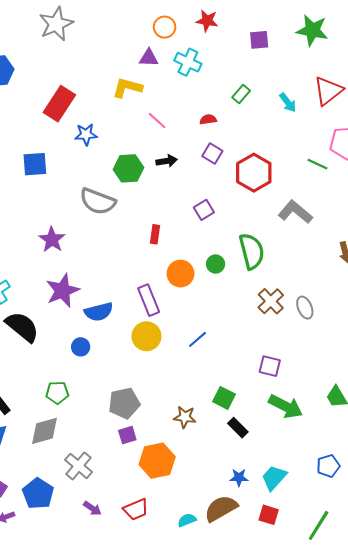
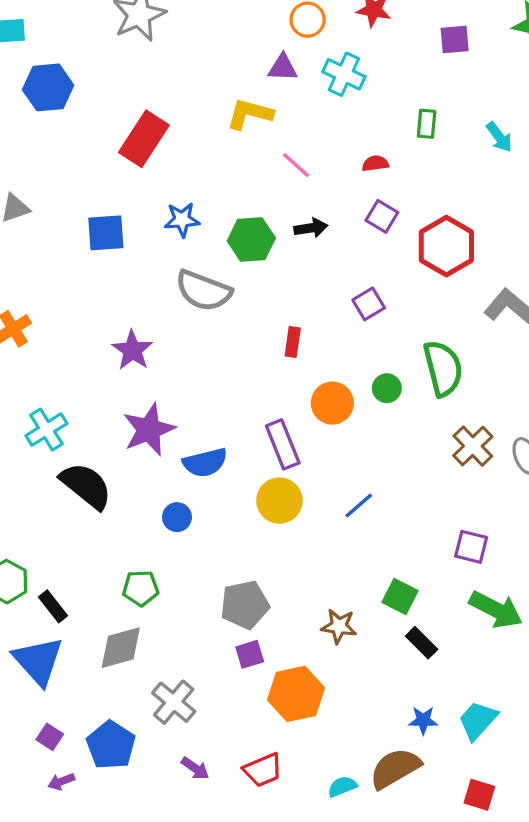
green rectangle: (241, 94) -> (427, 124), turned -36
blue star: (86, 134) -> (182, 220), moved
red square: (269, 515) -> (479, 795), moved

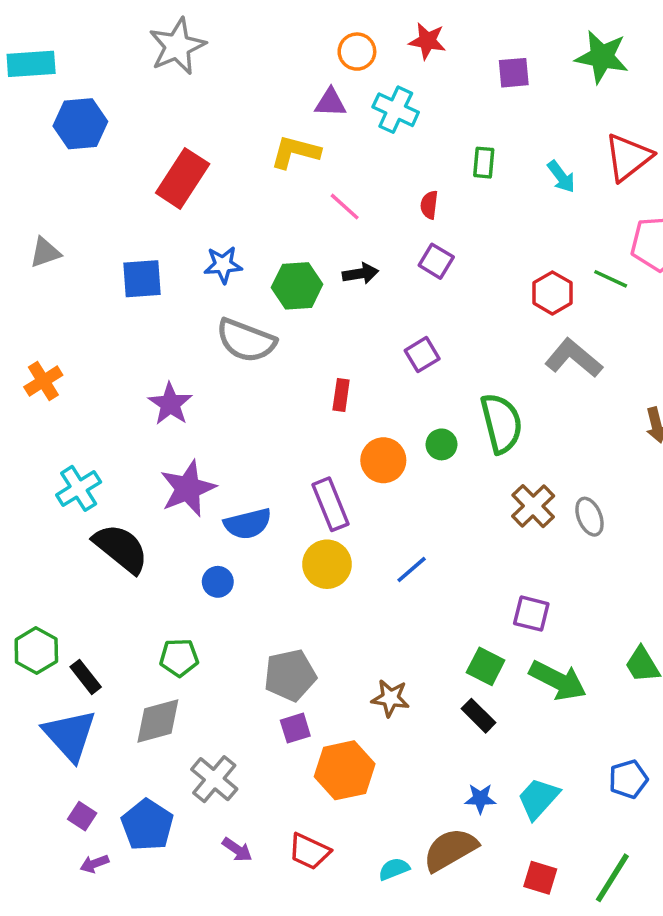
red semicircle: (375, 163) -> (429, 205), turned -75
red hexagon: (446, 246) -> (552, 293), moved, size x0.7
green square: (400, 596) -> (486, 666), moved
red trapezoid: (263, 770) -> (309, 851), turned 48

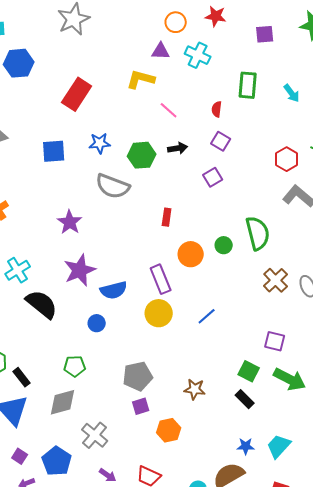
green rectangle: (484, 163) -> (248, 85), size x1.5
purple square: (422, 355) -> (213, 177), moved
orange hexagon: (345, 770) -> (169, 430), size x0.7

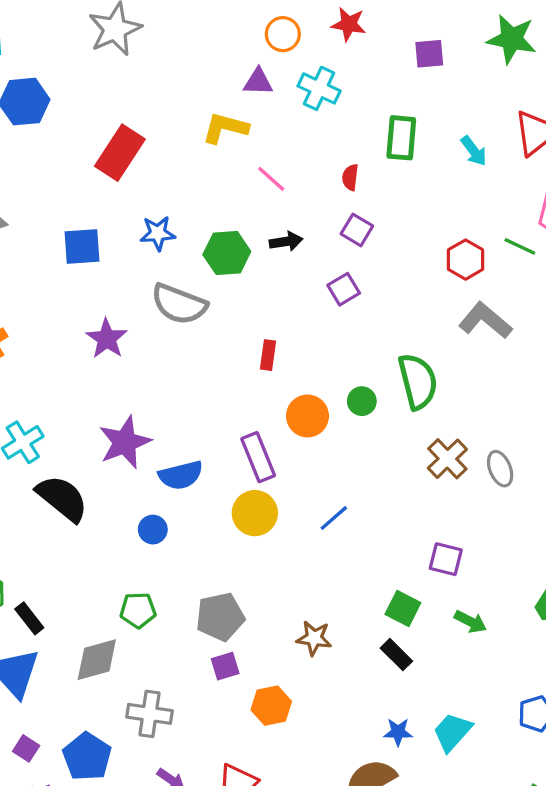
purple star: (70, 222) -> (107, 339), moved
green pentagon: (75, 366) -> (138, 610), moved
green arrow: (290, 379) -> (470, 622), size x0.6
gray cross: (95, 435) -> (149, 714), turned -32

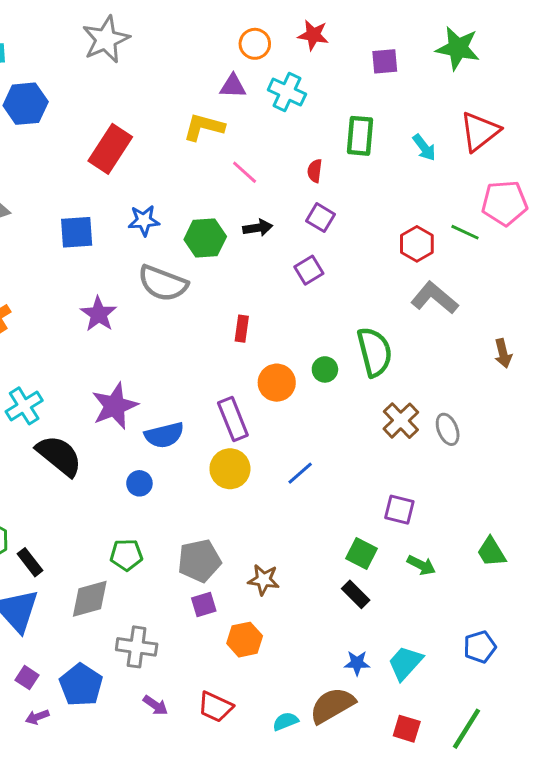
brown star: (314, 638) -> (264, 580), moved

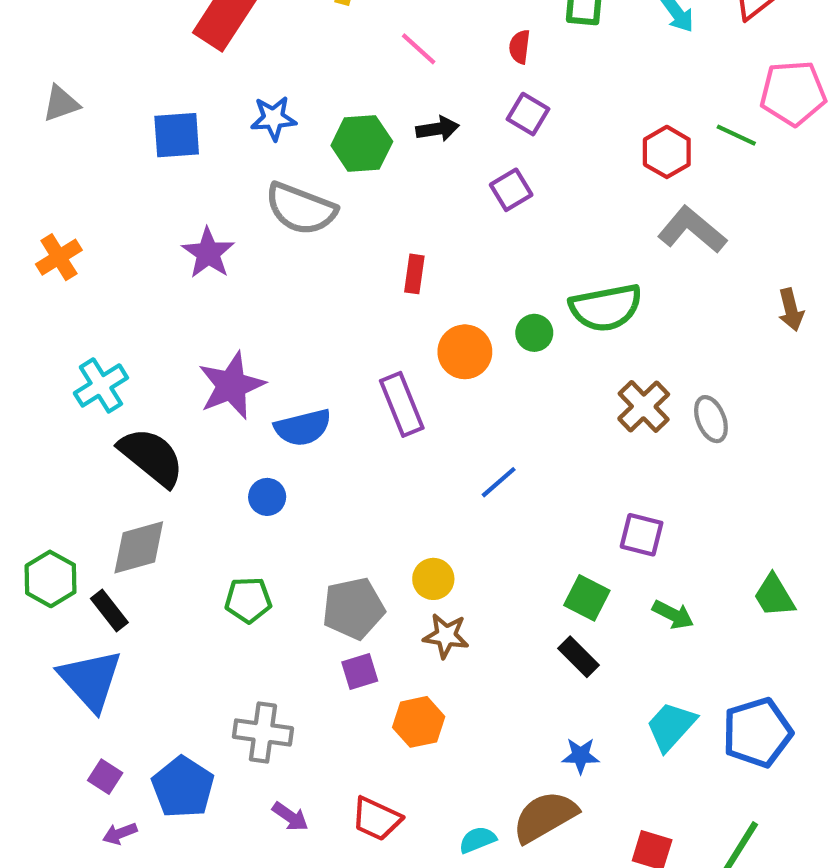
green semicircle: (375, 352) -> (606, 308), turned 93
yellow circle: (230, 469) -> (433, 579), moved, size x0.7
gray diamond: (90, 599) -> (139, 547), moved
blue pentagon: (480, 647) -> (757, 733), size x1.5
cyan trapezoid: (405, 663) -> (671, 726), moved

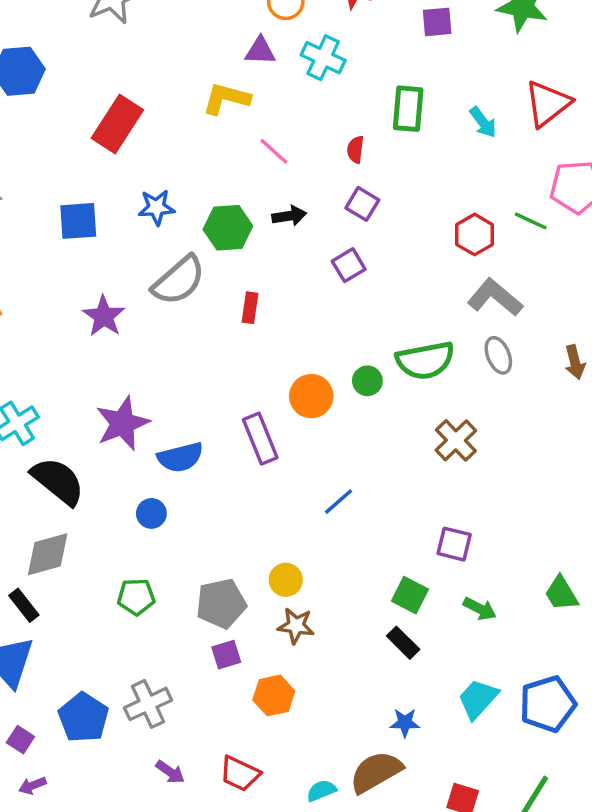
gray semicircle: (301, 209) -> (179, 280), turned -62
red rectangle: (414, 274) -> (250, 308), moved
gray ellipse: (711, 419) -> (498, 355), moved
gray cross: (263, 733) -> (148, 704), turned -33
blue pentagon: (183, 787) -> (83, 718), moved

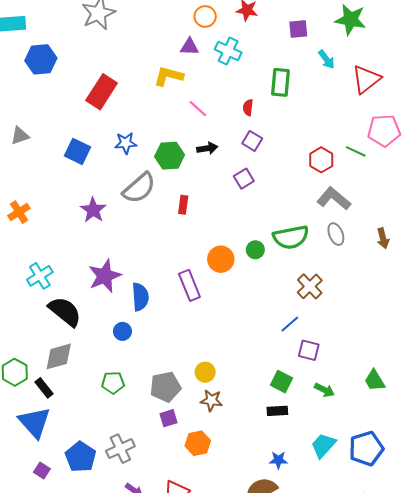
cyan arrow: (483, 122) -> (326, 59), moved
blue square: (78, 221) -> (77, 151), turned 30
blue semicircle: (180, 457) -> (140, 297), turned -80
blue line: (338, 502) -> (290, 324), moved
black rectangle: (403, 643) -> (277, 411), turned -48

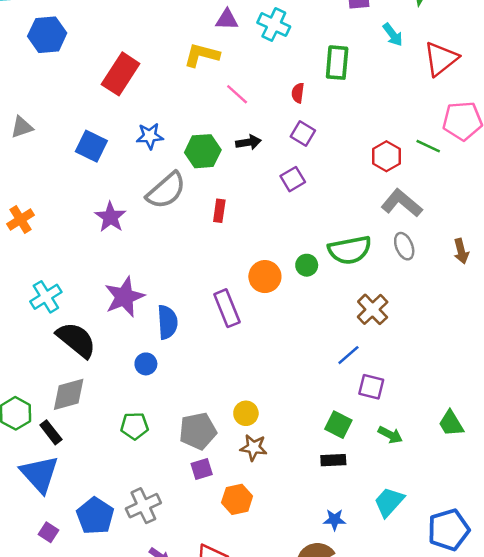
blue pentagon: (366, 449) -> (448, 530), moved

